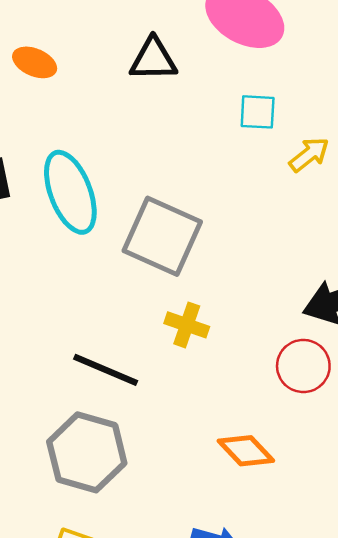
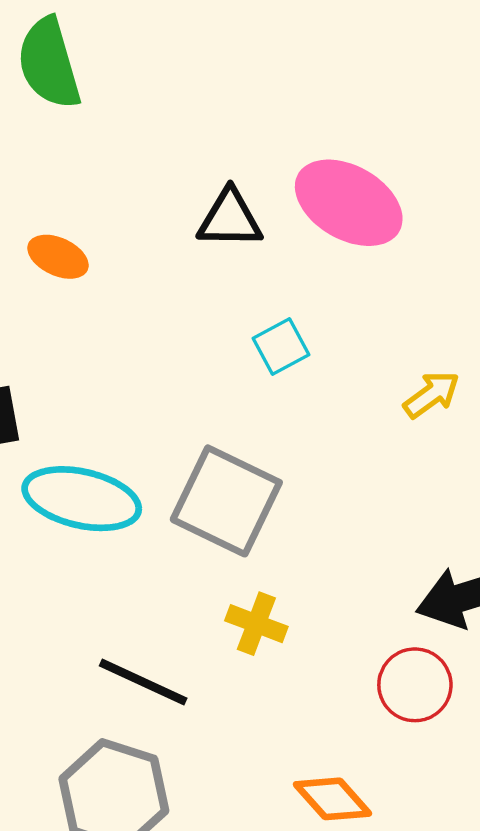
black triangle: (153, 59) -> (230, 219), moved
cyan square: (258, 112) -> (281, 346), moved, turned -33
cyan ellipse: (70, 192) -> (82, 499), moved, turned -58

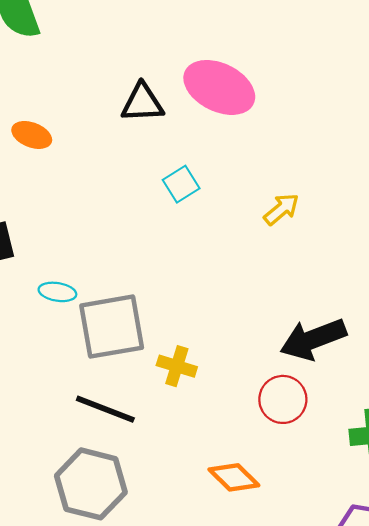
cyan ellipse: (82, 499) -> (57, 292), size x0.5
gray square: (226, 501) -> (112, 327), moved, turned -32

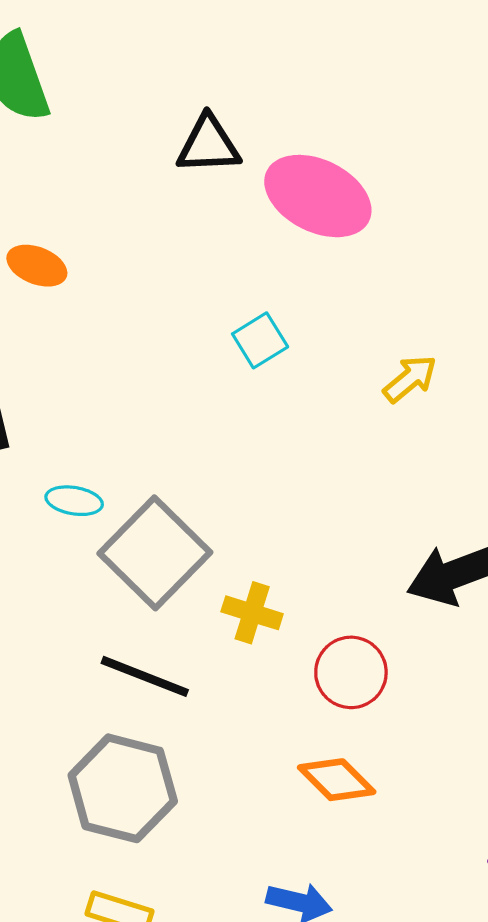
black triangle: (142, 103) -> (208, 145), moved
gray square: (112, 327) -> (155, 553), turned -36
red circle: (283, 399) -> (351, 672), moved

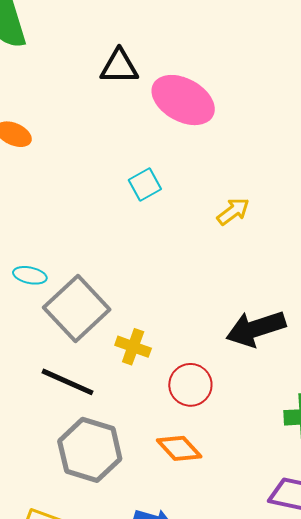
gray hexagon: (123, 788) -> (90, 450), moved

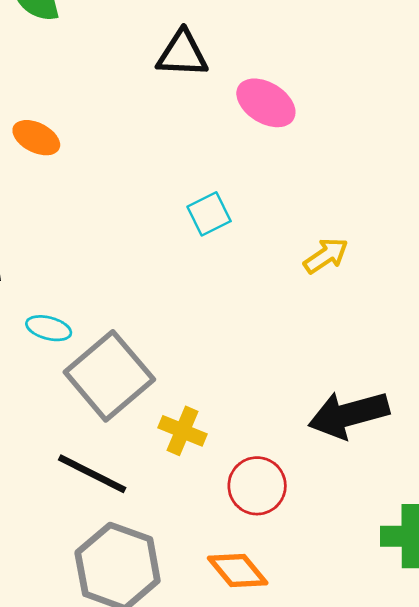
pink ellipse: (183, 100) -> (266, 103), size x0.7

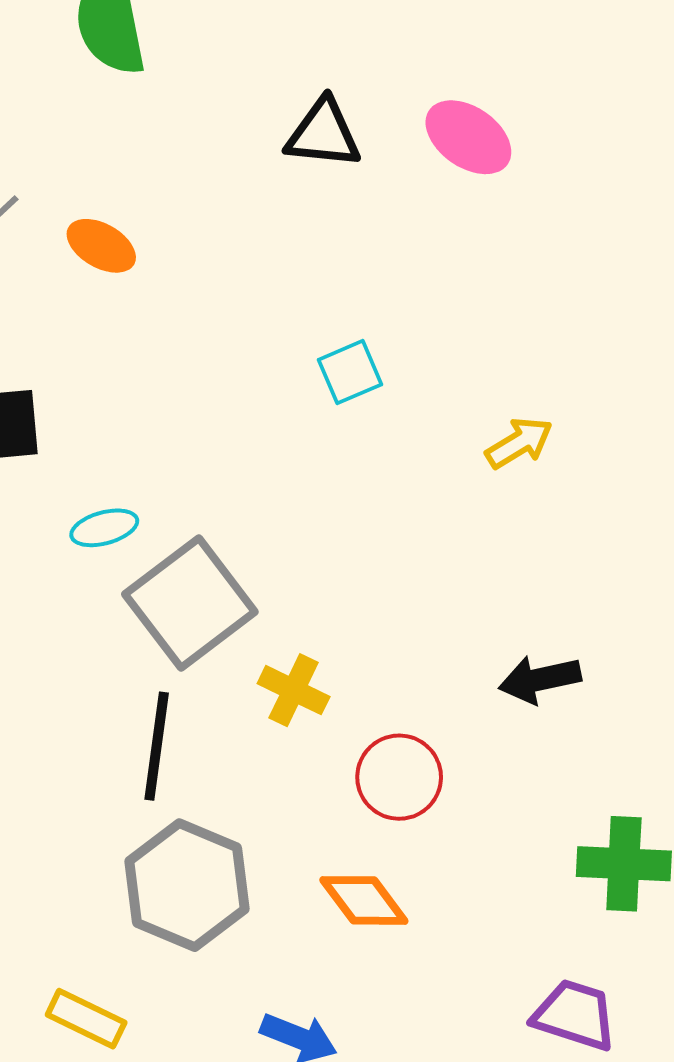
pink ellipse: (266, 103) -> (468, 137), moved
cyan ellipse: (49, 328) -> (104, 528), turned -33
black arrow: (349, 415) -> (540, 679), size x0.7
black line: (92, 474) -> (157, 746), turned 68

